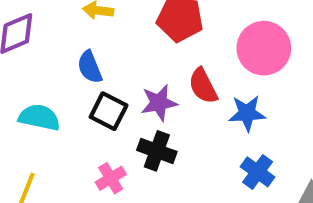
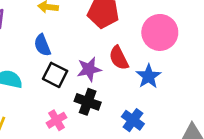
blue star: (247, 113) -> (149, 76), turned -30
blue cross: (258, 172) -> (133, 120), moved

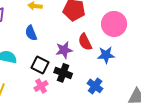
black square: (55, 75) -> (40, 65), moved
blue star: (149, 76) -> (106, 55), turned 30

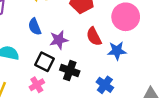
purple star: (64, 50) -> (59, 40), moved
pink cross: (41, 86) -> (37, 85), moved

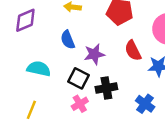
black cross: (70, 71) -> (106, 88), turned -30
pink cross: (37, 85) -> (80, 104), moved

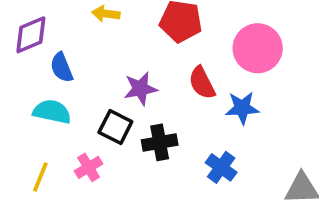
blue semicircle: (68, 40) -> (62, 67), moved
pink cross: (80, 104) -> (89, 167), moved

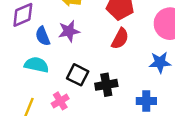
red semicircle: (202, 83) -> (120, 39), moved, turned -125
purple star: (140, 89) -> (69, 31), moved
blue cross: (221, 167) -> (146, 101), turned -36

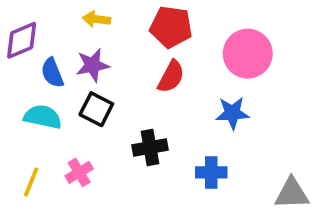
black square: (78, 75) -> (96, 109), moved

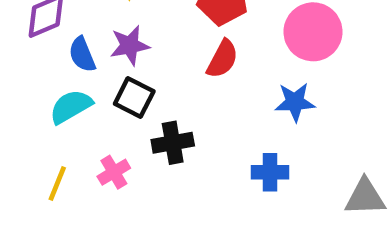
cyan semicircle: (43, 117) -> (71, 107), turned -42
black cross: (150, 148) -> (173, 143), moved

